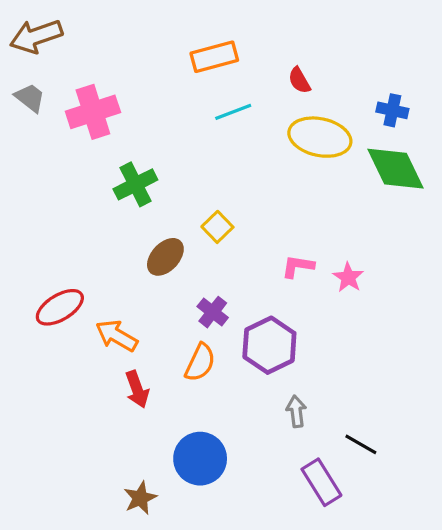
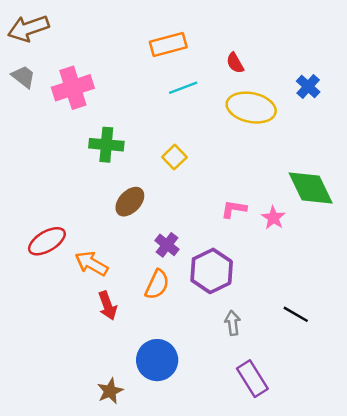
blue cross: (392, 110) -> (308, 87), turned 30
green diamond: (396, 169) -> (311, 188), moved
green cross: (135, 184) -> (106, 145), turned 32
yellow square: (217, 227) -> (174, 157), moved
black line: (361, 444) -> (296, 314), moved

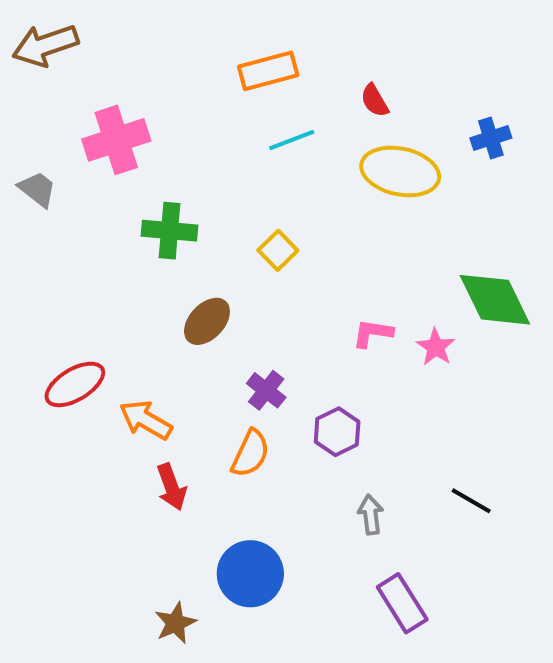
gray trapezoid: (23, 77) -> (37, 189), moved
blue cross: (308, 87) -> (491, 138), turned 30
purple hexagon: (212, 271) -> (337, 432), size x0.7

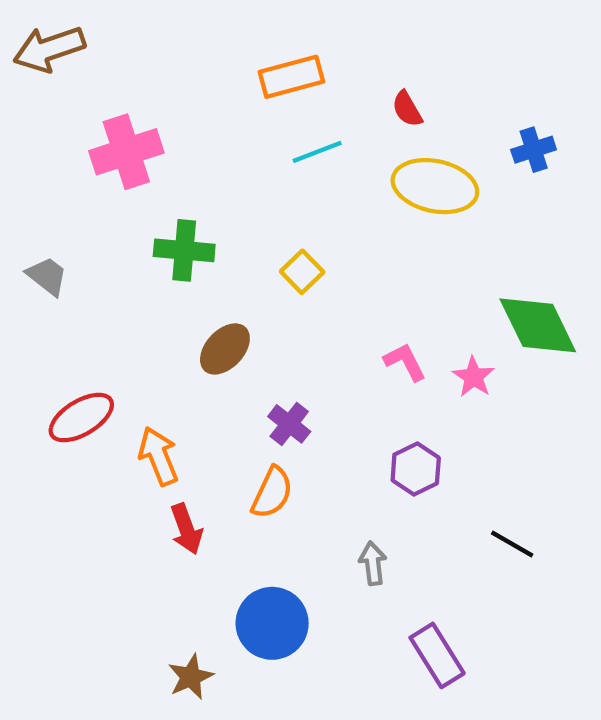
gray trapezoid: (37, 189) -> (47, 276), moved
pink L-shape: (373, 333) -> (405, 362), turned 54
orange arrow: (146, 420) -> (158, 456), turned 38
purple hexagon: (337, 432) -> (416, 469), moved
gray arrow: (371, 515) -> (373, 563), moved

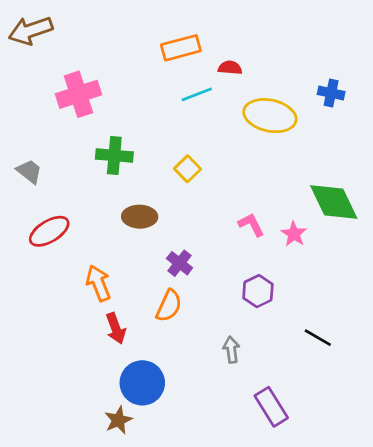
red semicircle: (407, 109) -> (230, 68), moved, turned 125
blue cross: (534, 150) -> (331, 93), turned 30
brown ellipse: (225, 349) -> (140, 217), turned 48
red ellipse: (81, 418) -> (49, 231), moved
blue circle: (272, 623) -> (142, 383), moved

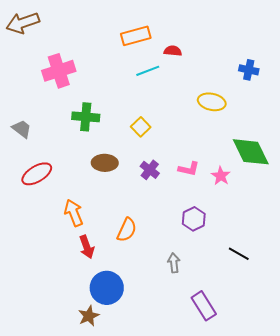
yellow ellipse: (270, 116) -> (212, 102), moved, size x0.7
pink L-shape: (251, 225) -> (189, 169), turned 130
purple cross: (180, 263) -> (150, 170), moved

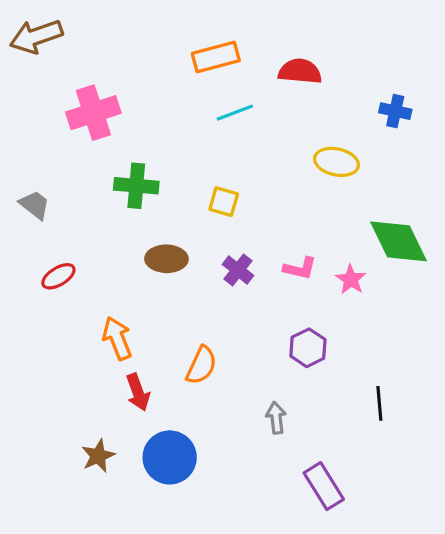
red semicircle: (173, 51) -> (300, 71), moved, size x1.5
yellow square: (141, 127) -> (224, 202), turned -30
red ellipse: (37, 174) -> (58, 276), size x0.7
black line: (239, 254) -> (379, 403), turned 55
brown star: (89, 316) -> (98, 456), moved

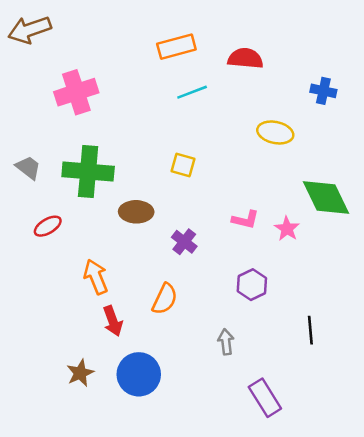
green cross: (136, 186) -> (88, 171), moved, size x1.4
purple cross: (238, 270) -> (184, 242), moved

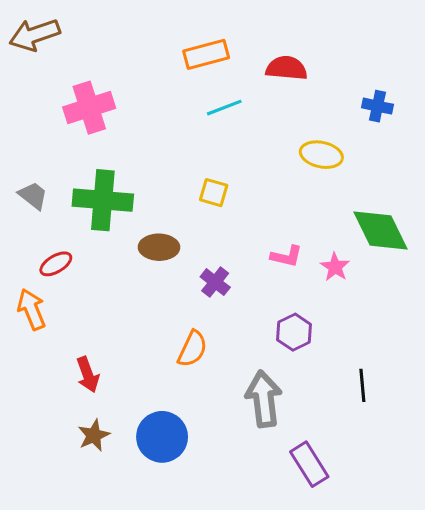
orange arrow: (96, 277) -> (32, 309), moved
red arrow: (113, 321) -> (88, 375), moved
gray arrow: (226, 342) -> (264, 399), size x1.8

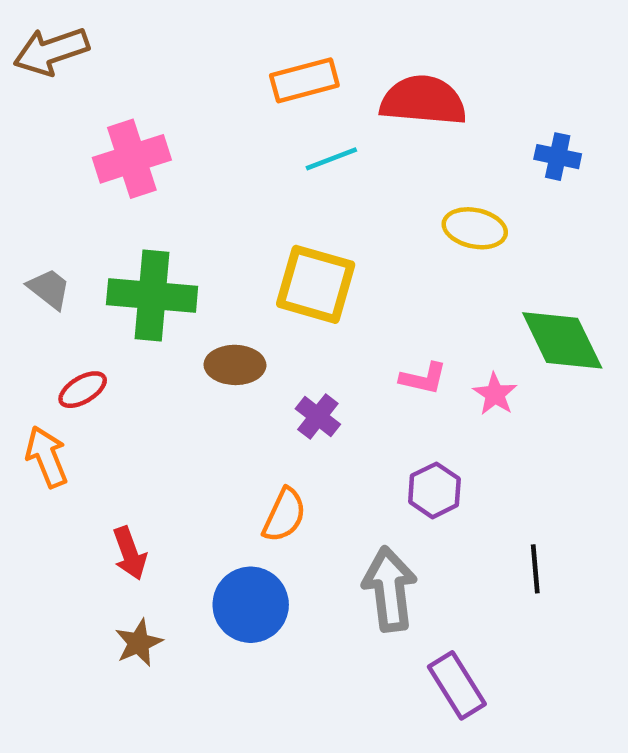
red semicircle: (286, 68) -> (423, 101), size x1.4
yellow square: (214, 193) -> (316, 284), size x1.8
blue circle: (162, 437) -> (251, 605), moved

